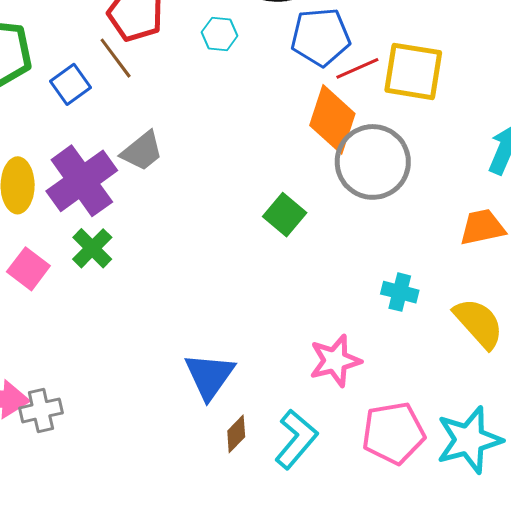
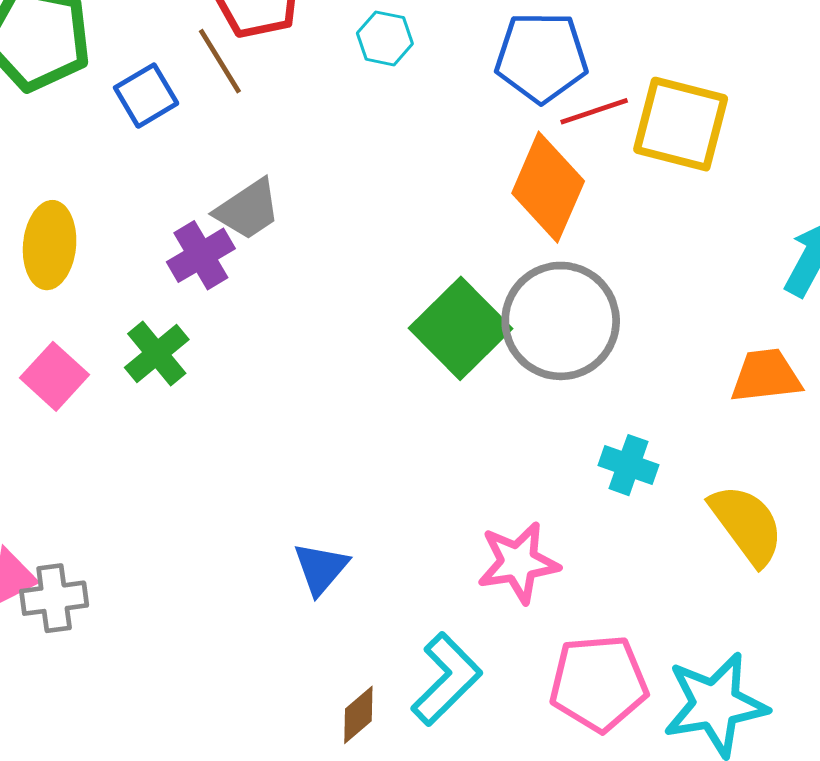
gray circle: (373, 162) -> (561, 321), moved
purple cross: (82, 181) -> (201, 255), moved, size x0.6
green square: (285, 215) -> (461, 328), size x1.5
blue triangle: (209, 376) -> (321, 568), size x0.7
brown diamond: (236, 434) -> (358, 715), moved

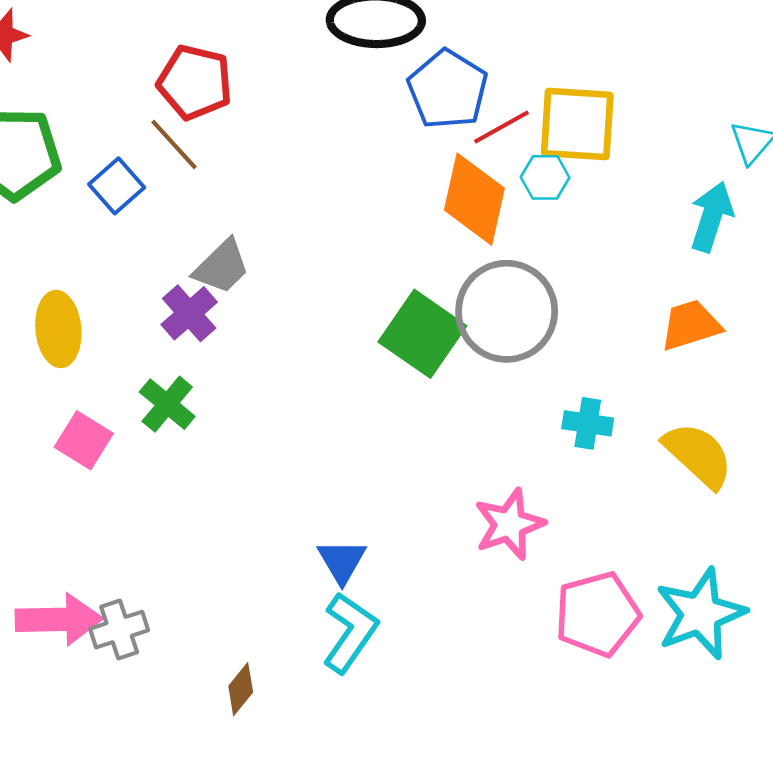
cyan hexagon: (385, 38) -> (545, 177), moved
blue pentagon: (541, 57) -> (448, 89), turned -30
cyan L-shape: (446, 679) -> (350, 633), moved
brown diamond: (358, 715) -> (241, 689), moved

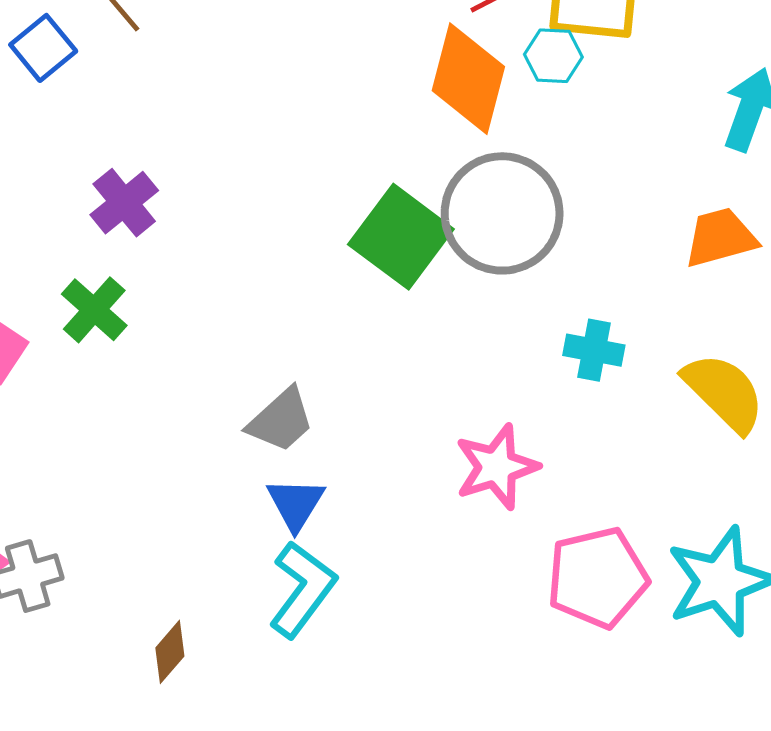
gray trapezoid: (222, 267) -> (281, 420), moved

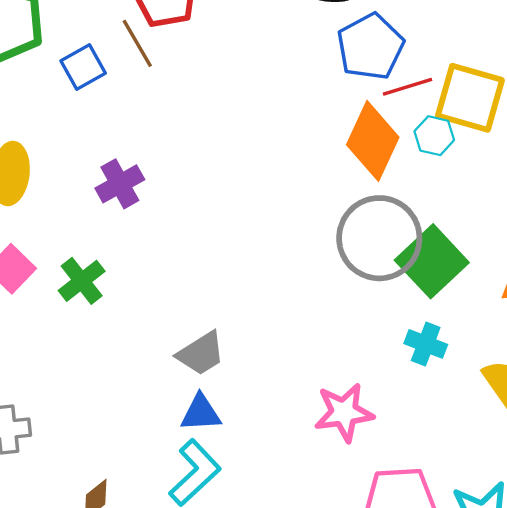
green square: (401, 237) -> (432, 261), moved
green cross: (94, 310) -> (82, 281), moved
blue triangle: (296, 504) -> (201, 413), turned 45

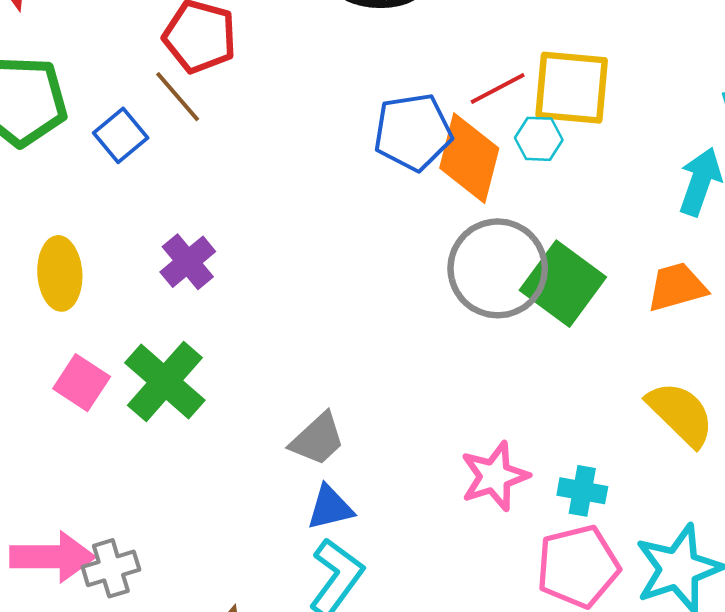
blue pentagon: (370, 47) -> (413, 132), moved, turned 30
green cross: (82, 281) -> (165, 381), size x1.5
cyan cross: (426, 344) -> (582, 491), moved

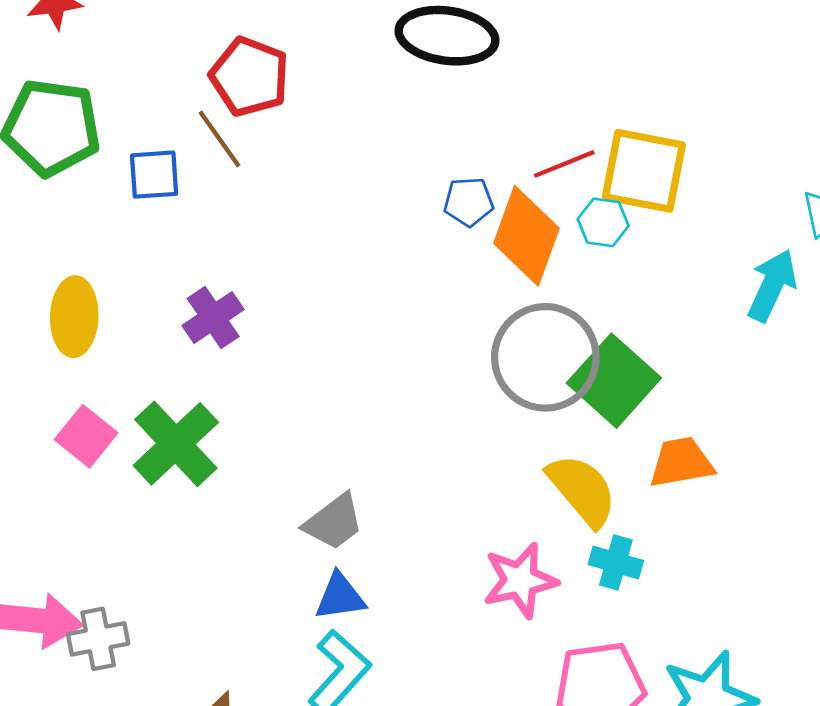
blue pentagon: (413, 132) -> (469, 202), size x0.6
blue square: (121, 135) -> (154, 175), turned 30
orange trapezoid: (677, 287) -> (681, 462), moved
yellow semicircle: (681, 414) -> (582, 490), moved
cyan cross: (582, 491) -> (616, 563), moved

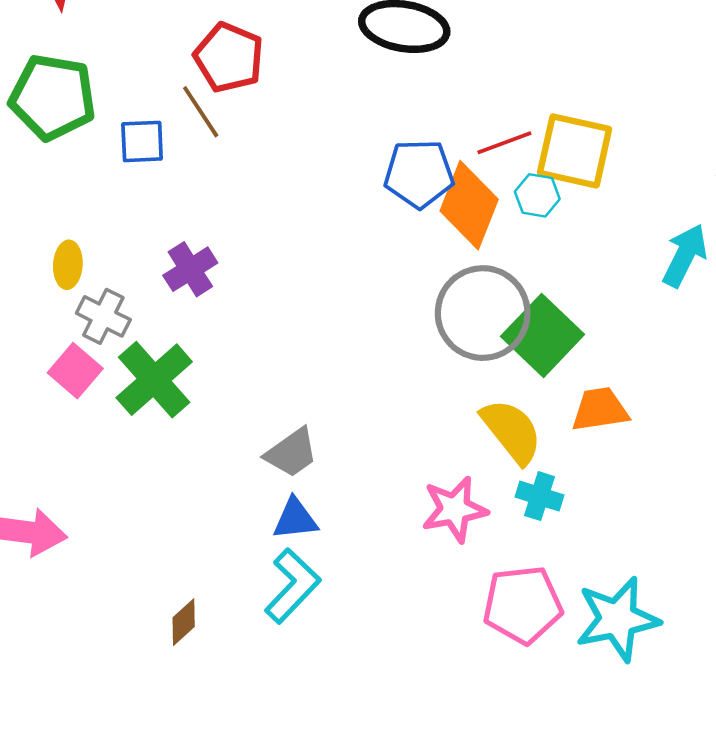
blue pentagon: (469, 202) -> (419, 174), size x1.6
yellow ellipse: (74, 317) -> (68, 265), size x0.7
gray cross: (98, 639) -> (103, 316), moved, turned 36

